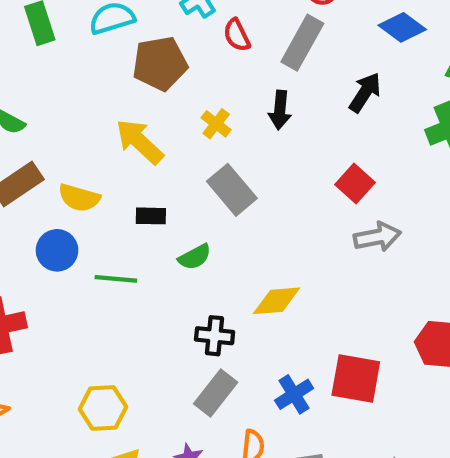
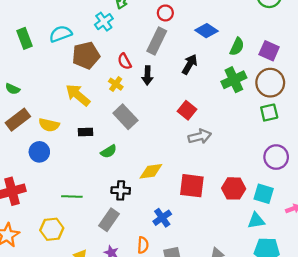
red semicircle: (237, 35) -> (124, 61), moved
green line: (116, 279) -> (72, 197), moved
red square: (356, 378) -> (192, 186), moved
gray rectangle: (216, 393) -> (109, 220), moved
yellow hexagon: (103, 408) -> (52, 229), moved

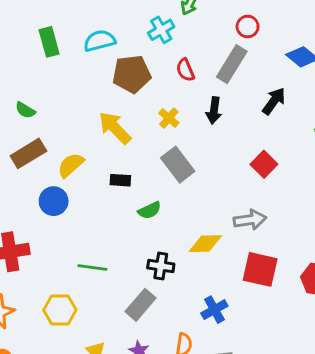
red semicircle: (124, 61) -> (185, 70), moved
yellow semicircle: (49, 125) -> (71, 165), turned 120
gray arrow: (200, 136) -> (250, 220), moved

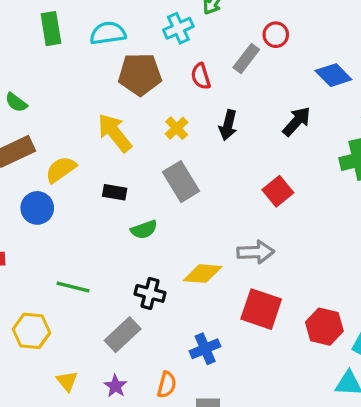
gray rectangle: (232, 64) -> (246, 59), moved, size x0.7

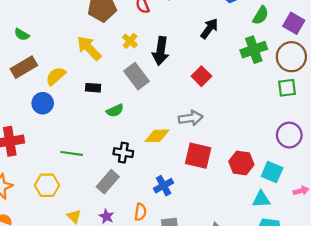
black arrow: (228, 125) -> (161, 51), moved, size x1.4

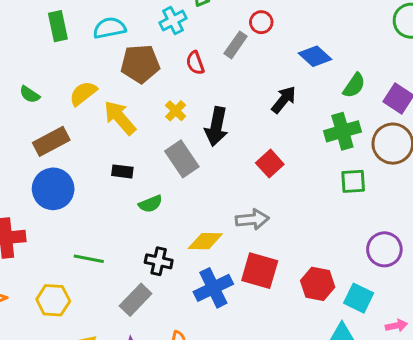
brown rectangle: (24, 67) -> (51, 141), moved
yellow semicircle: (56, 76) -> (83, 93), moved
green square: (287, 88) -> (353, 181), moved
blue circle: (43, 103) -> (53, 189), size x1.4
blue cross: (164, 186) -> (213, 288), moved, size x1.4

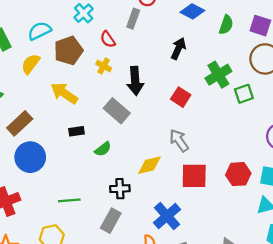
yellow semicircle: (83, 93) -> (31, 64), moved
yellow cross: (176, 111) -> (104, 66), moved
green cross: (342, 131) -> (218, 75), moved
gray arrow: (252, 219) -> (179, 140), turned -105
blue cross: (213, 288) -> (167, 216), moved

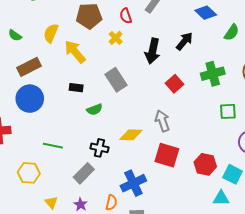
yellow semicircle: (31, 64) -> (51, 33), moved, turned -30
black arrow: (135, 81) -> (153, 51), moved
green square: (244, 94) -> (228, 111), moved

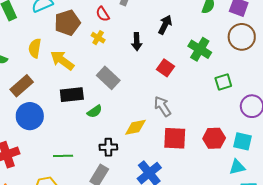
black arrow: (153, 51) -> (137, 42), size x0.7
green cross: (213, 74) -> (200, 49), turned -30
black rectangle: (76, 88) -> (72, 95), size x1.6

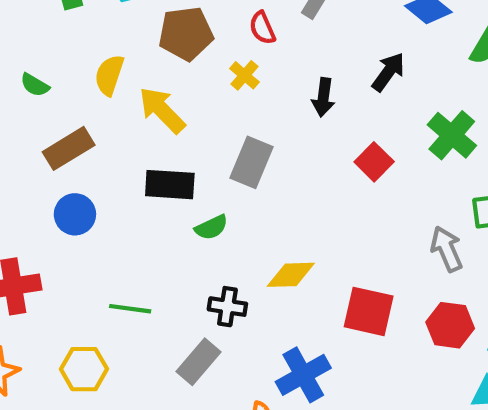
gray rectangle: (108, 78) -> (252, 162), turned 60
gray arrow: (162, 106) -> (447, 249), moved
blue circle: (30, 116) -> (75, 214), size x0.7

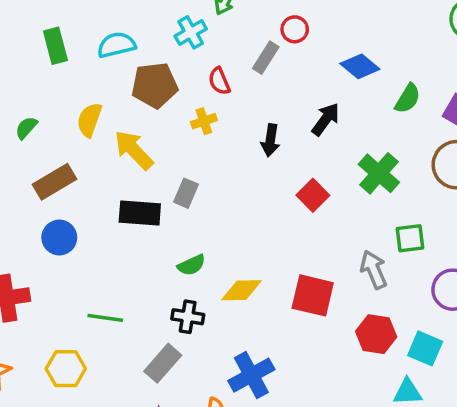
yellow cross: (244, 75) -> (204, 121), turned 30
green semicircle: (35, 85) -> (26, 128), turned 100
gray rectangle: (252, 162) -> (186, 193), moved, size x0.7
green semicircle: (211, 227) -> (191, 265), moved
red square: (369, 311) -> (313, 295), moved

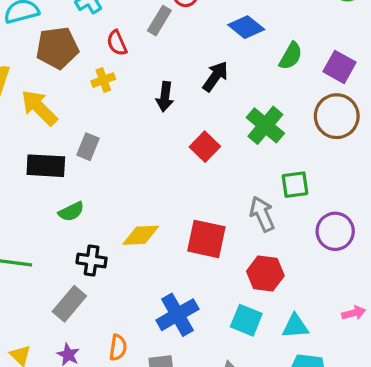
green semicircle: (191, 265) -> (71, 212), moved
cyan square: (425, 348) -> (246, 320), moved
blue cross: (251, 375) -> (177, 315), moved

